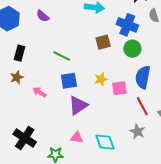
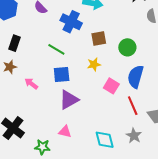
blue cross: (127, 25) -> (71, 22), moved
yellow star: (101, 79) -> (94, 64), moved
pink square: (119, 88) -> (111, 86), turned 35
gray star: (137, 131) -> (134, 136), moved
cyan diamond: (105, 142) -> (105, 140), moved

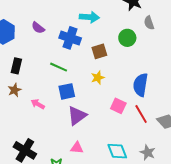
green circle: (127, 47) -> (127, 38), moved
pink square: (111, 86) -> (118, 106), moved
gray star: (134, 136) -> (148, 152), moved

